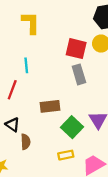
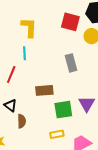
yellow L-shape: (31, 23) -> (29, 27), moved
red square: (76, 49) -> (70, 22), moved
green square: (72, 127) -> (63, 110), turned 36

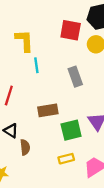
cyan line: (24, 53) -> (36, 65), moved

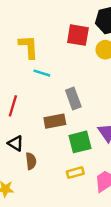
cyan line: (36, 65) -> (42, 73), turned -63
gray rectangle: (75, 77) -> (73, 98), moved

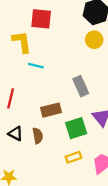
red square: (78, 35) -> (41, 19), moved
gray rectangle: (73, 98) -> (81, 86), moved
brown semicircle: (31, 161) -> (38, 136), moved

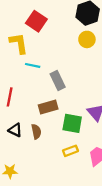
red square: (41, 19) -> (36, 21), turned 30
gray rectangle: (81, 86) -> (58, 81), moved
green square: (76, 128) -> (72, 123), turned 30

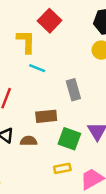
gray rectangle: (58, 81) -> (73, 90), moved
brown semicircle: (36, 132) -> (29, 141), turned -88

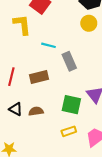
cyan line: (37, 68) -> (49, 45), moved
brown rectangle: (46, 116) -> (39, 77), moved

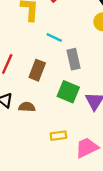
brown rectangle: (39, 77) -> (37, 70), turned -66
green square: (71, 105) -> (68, 92), moved

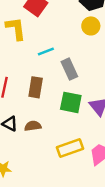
cyan line: (54, 38) -> (46, 51), turned -35
yellow rectangle: (58, 136) -> (70, 148), size x1.5

